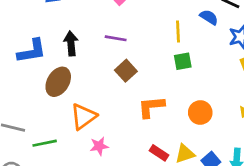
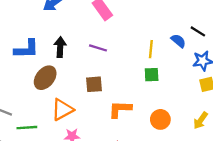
brown square: (126, 71) -> (94, 84), moved, turned 30

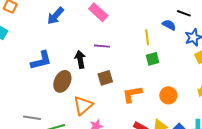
black arrow: (60, 47) -> (80, 59), moved

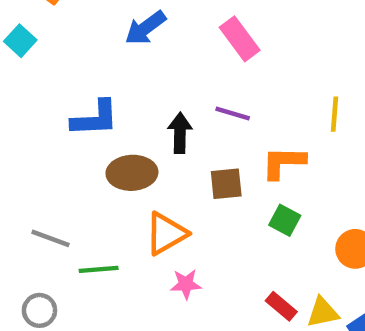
green square: (153, 59) -> (285, 220), moved, turned 32
brown ellipse: (62, 81) -> (132, 173), turned 50
orange L-shape: (132, 94) -> (283, 163), moved

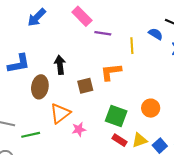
purple line: (233, 114) -> (103, 33), moved
brown ellipse: (132, 173) -> (40, 87), turned -70
green square: (285, 220) -> (116, 116), moved, size x1.5
pink star: (186, 284) -> (79, 129), moved

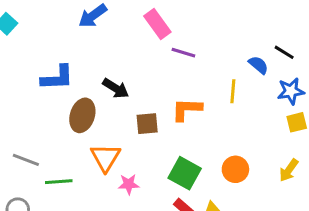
yellow line: (132, 46) -> (233, 91), moved
black arrow: (60, 65) -> (116, 88), turned 120
orange triangle: (60, 113) -> (105, 157), turned -30

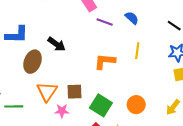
blue semicircle: (258, 65) -> (132, 18), moved
brown square: (147, 124) -> (74, 92), moved

